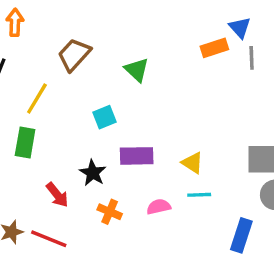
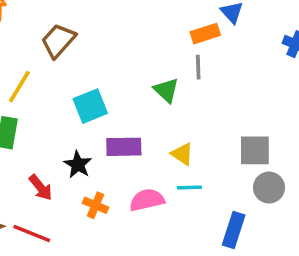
gray line: (252, 58) -> (198, 67), moved
green triangle: (137, 70) -> (166, 90), moved
cyan square: (105, 117) -> (90, 106), size x1.4
pink semicircle: (159, 207) -> (147, 200), size x1.4

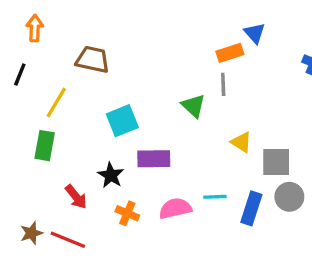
brown trapezoid: (58, 41) -> (93, 60), turned 60
yellow triangle: (182, 154) -> (241, 142), moved
blue rectangle: (234, 230) -> (251, 208), moved

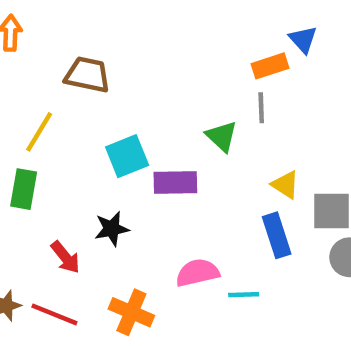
purple rectangle: (154, 159) -> (175, 182), moved
black star: (111, 175) -> (112, 229), turned 30
cyan line: (215, 197) -> (244, 295), moved
blue rectangle: (251, 208) -> (277, 235), moved, turned -36
orange cross: (127, 213) -> (131, 312), moved, size x1.4

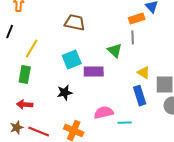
brown trapezoid: (87, 75) -> (75, 23), moved
red arrow: (65, 257) -> (25, 105), moved, turned 133

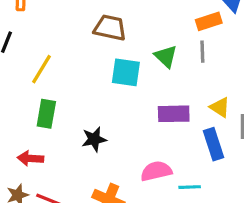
green triangle: (115, 51) -> (166, 56), moved
cyan square: (72, 60) -> (126, 72), moved, turned 30
purple rectangle: (94, 72) -> (174, 114), moved
green rectangle: (25, 75) -> (46, 114), moved

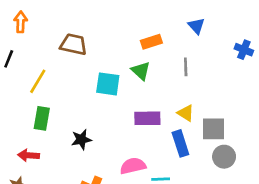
orange rectangle: (209, 21) -> (151, 42), moved
brown trapezoid: (110, 28) -> (73, 44), moved
gray line: (202, 52) -> (186, 67), moved

